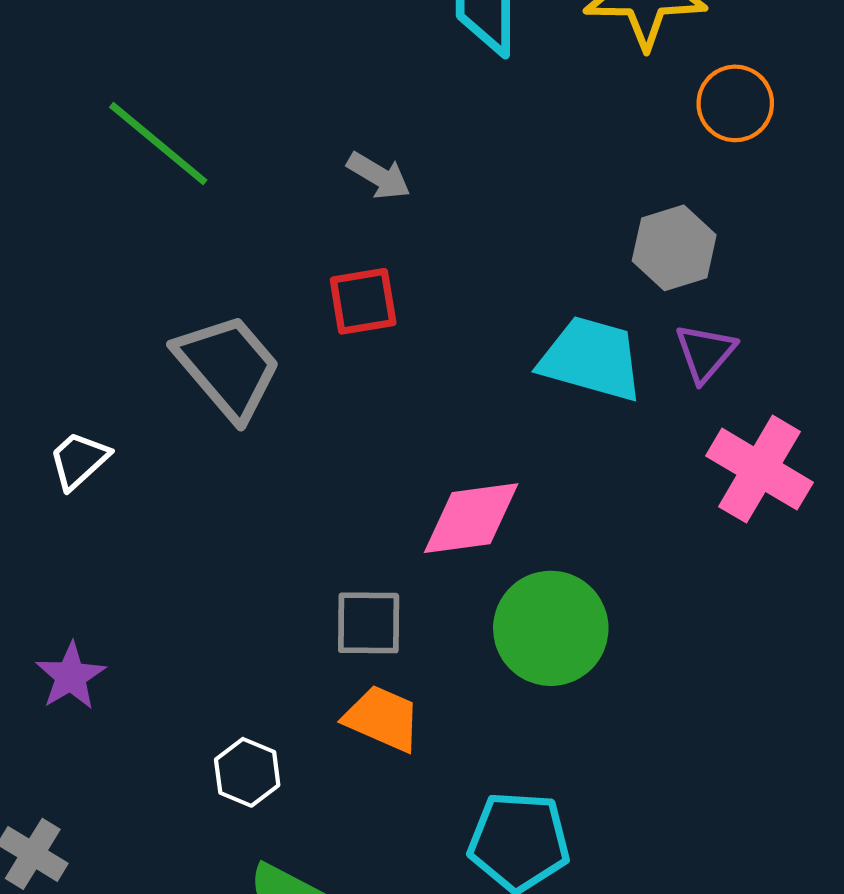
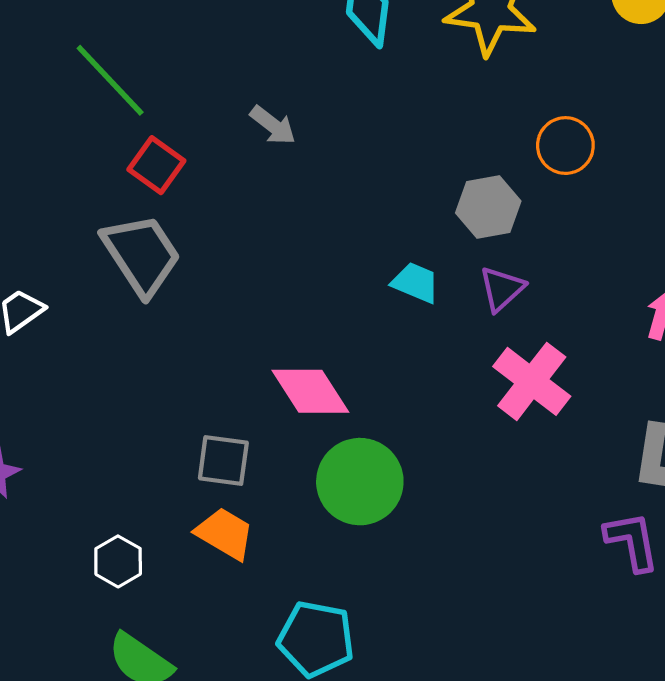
orange circle: (735, 103) -> (565, 146), moved
red square: (363, 301) -> (156, 165), moved, turned 38
cyan trapezoid: (591, 359) -> (416, 283), size x0.6
pink diamond: (471, 518) -> (310, 391), turned 58

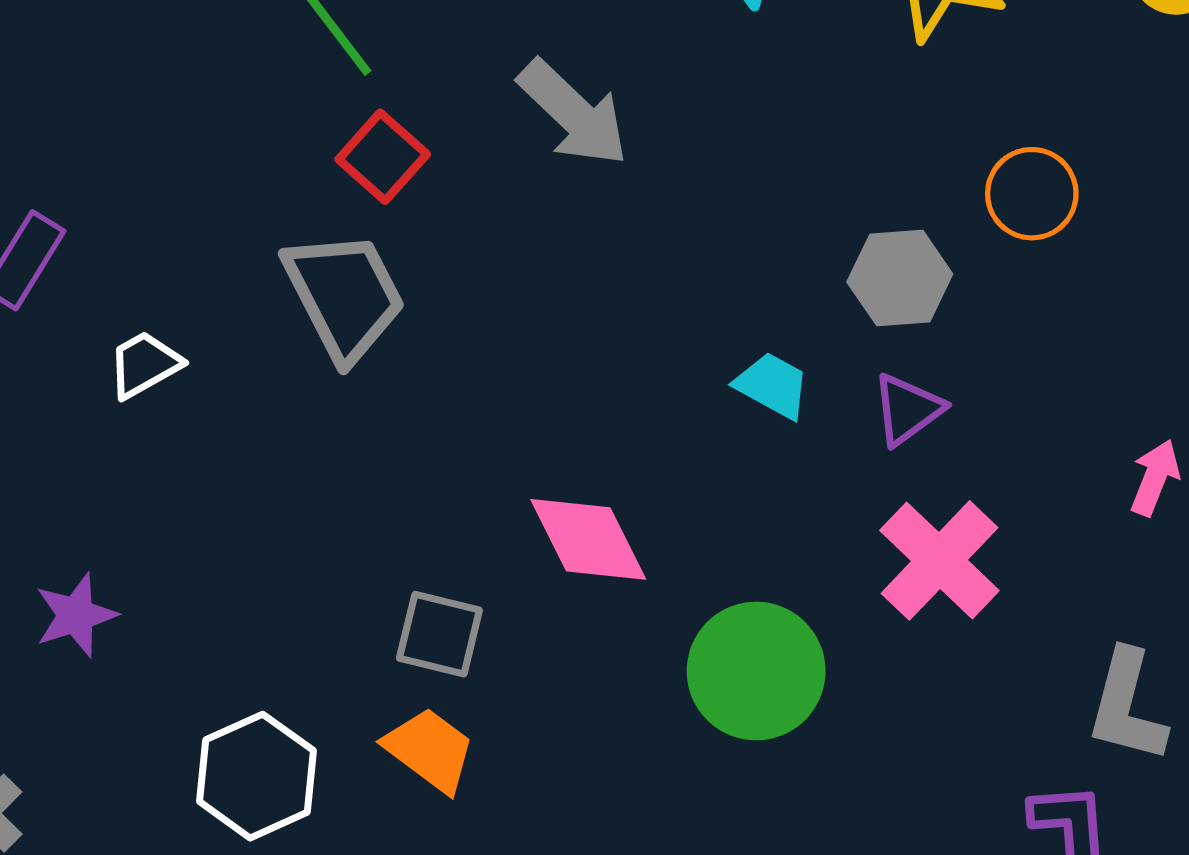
gray arrow: (273, 125) -> (573, 113), size x1.6
green circle: (360, 482) -> (756, 671), moved
white hexagon: (118, 561) -> (256, 776), size x1.5

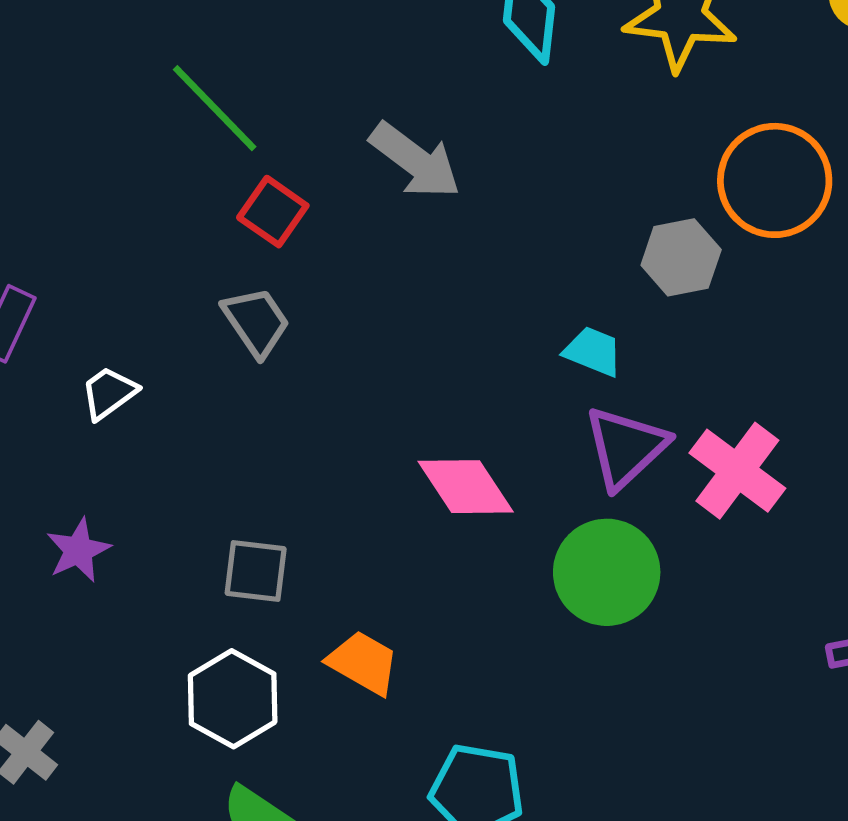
orange circle: (1032, 194) -> (775, 180), size x1.6
gray trapezoid: (344, 296) -> (256, 322), size x0.7
purple triangle: (908, 409) -> (626, 447), moved, size x1.5
purple star: (76, 615) -> (78, 550), moved
gray square: (439, 634) -> (256, 571), moved

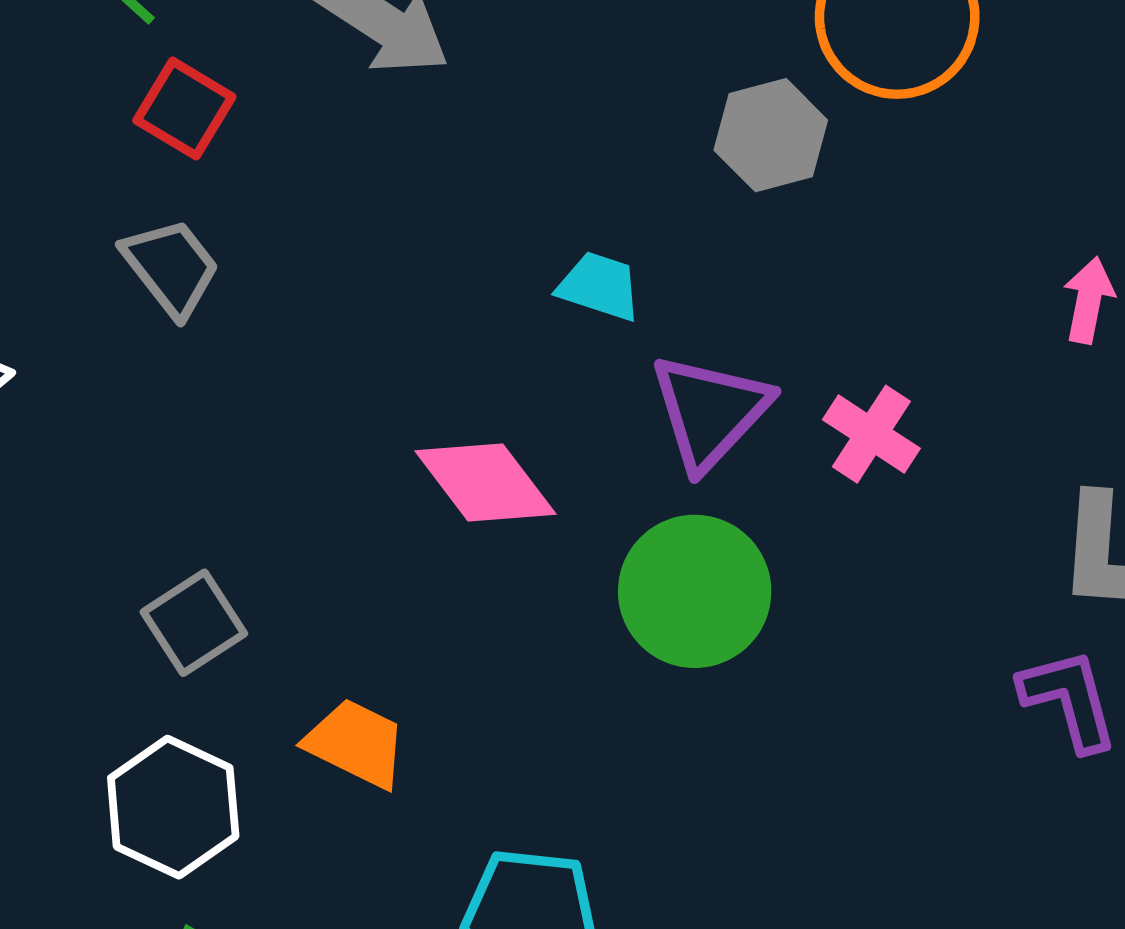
cyan trapezoid: (593, 351) -> (599, 286), moved
pink cross: (737, 471) -> (871, 434), size x0.7
gray square: (256, 571) -> (194, 623), turned -36

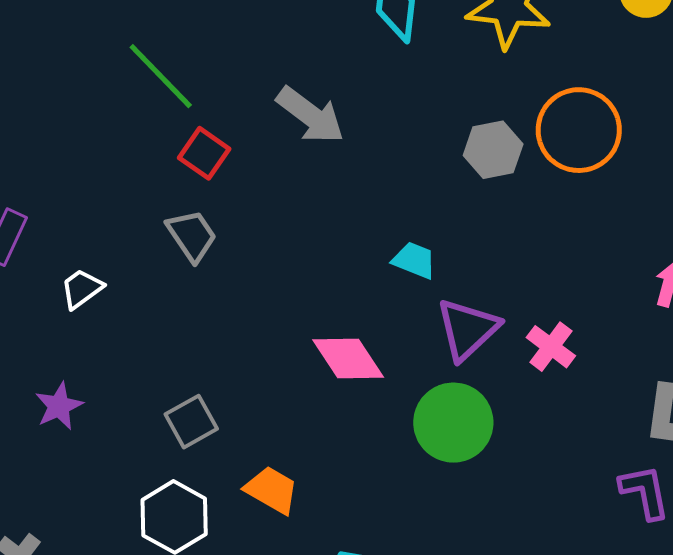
gray hexagon: (771, 135) -> (493, 150), moved

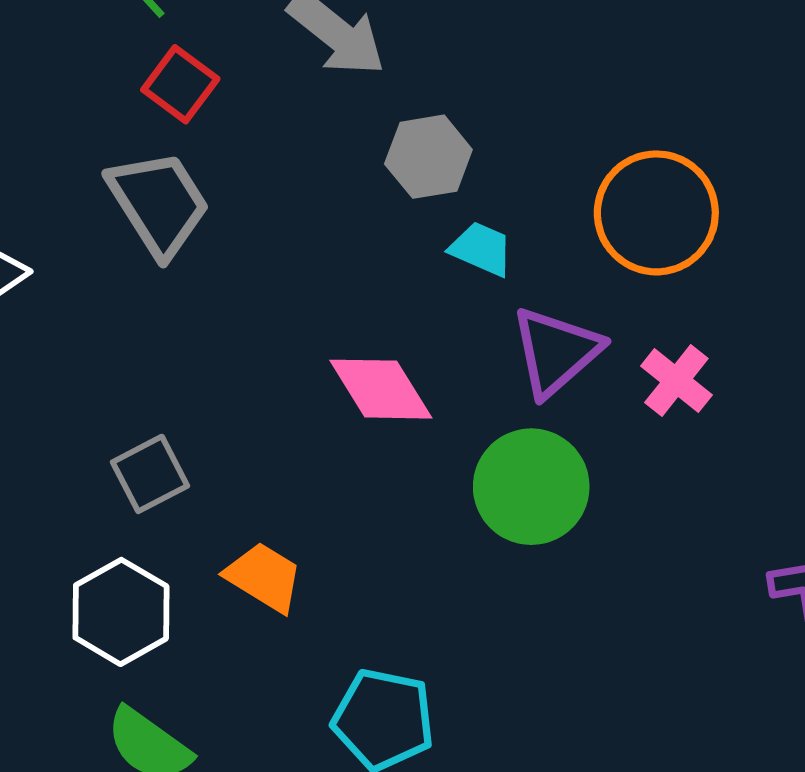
orange circle: (579, 130) -> (656, 213), moved
gray hexagon: (493, 150) -> (428, 157), moved
gray trapezoid: (192, 236) -> (159, 203), size x1.4

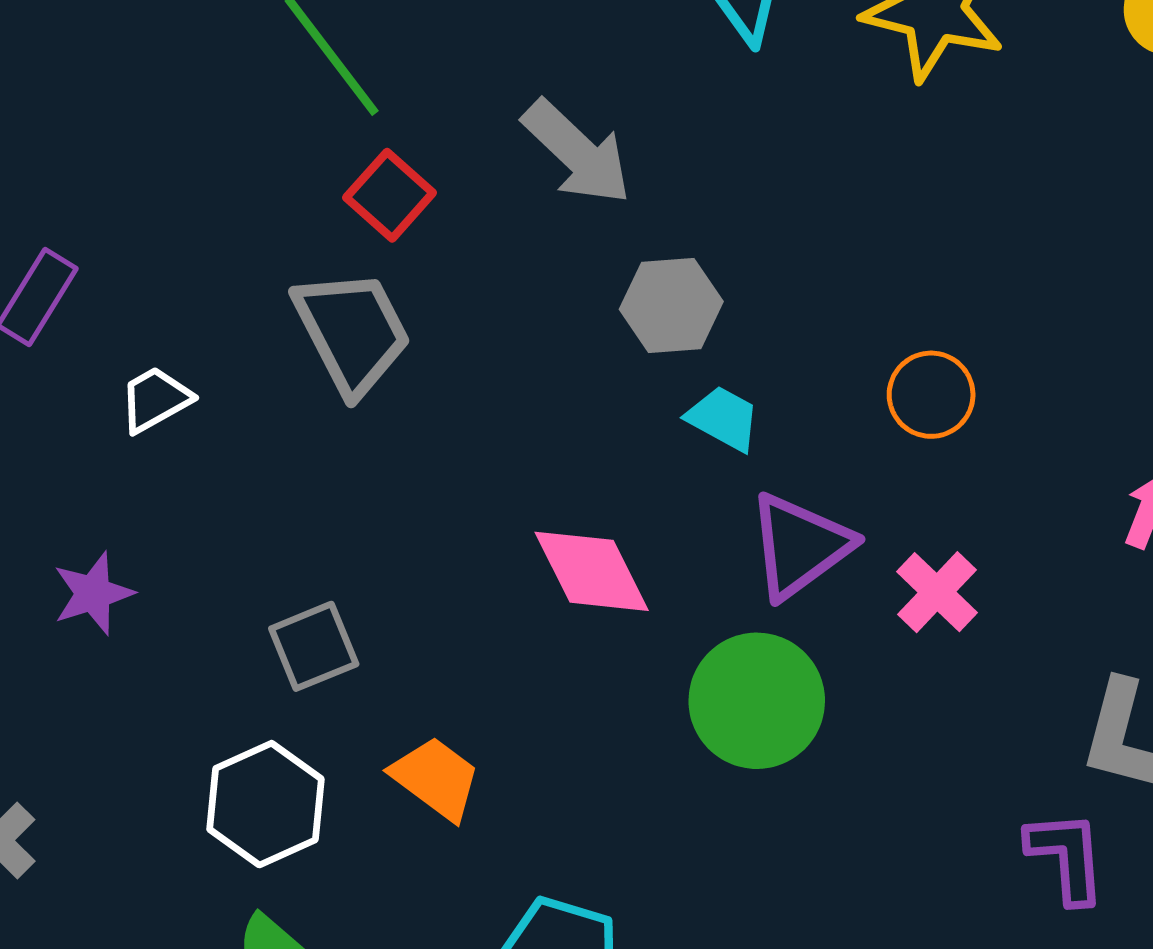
orange circle: (656, 213) -> (931, 395), size x0.6

